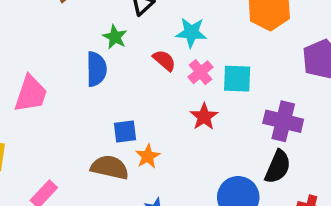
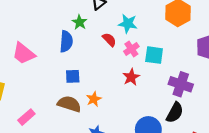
pink trapezoid: (31, 94) -> (24, 53), turned 105
blue square: (125, 132) -> (73, 76), moved

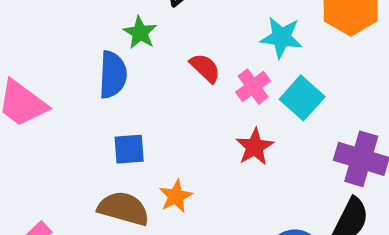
cyan star: (128, 24) -> (281, 37), moved
cyan square: (154, 55) -> (302, 98), turned 36

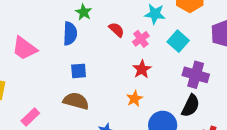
cyan square: (302, 98) -> (178, 41), moved
orange star: (176, 196) -> (134, 99), moved

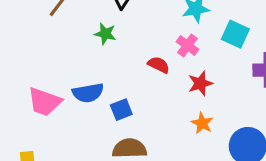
red semicircle: (117, 30) -> (159, 65), moved
blue semicircle: (70, 34) -> (88, 93), moved, turned 95
red star: (142, 69) -> (200, 83), turned 30

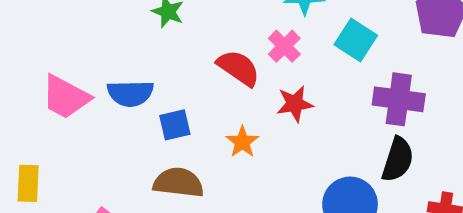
red semicircle: (159, 65) -> (238, 68), size x1.4
orange star: (202, 123) -> (242, 142), moved

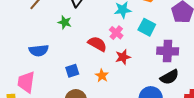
blue semicircle: (130, 93) -> (39, 50), moved
pink trapezoid: (66, 97) -> (26, 82), moved, turned 75
black semicircle: (398, 159) -> (169, 77), turned 48

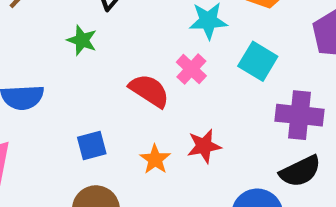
red star: (123, 57) -> (204, 146), moved

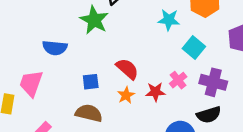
green star: (82, 40) -> (94, 20), size x1.6
pink cross: (191, 69) -> (178, 80), moved
red semicircle: (149, 91) -> (127, 69), moved

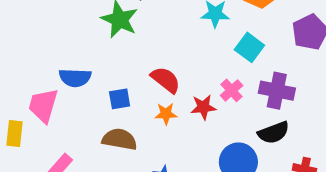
blue semicircle: (55, 48) -> (75, 78), moved
orange star: (126, 95) -> (166, 114), turned 30

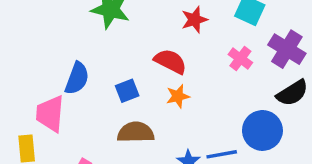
blue semicircle: (75, 78) -> (77, 78), turned -60
purple cross: (277, 91) -> (287, 49), turned 32
red star: (203, 107) -> (194, 20), moved

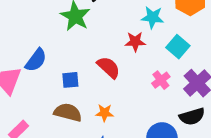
orange star: (178, 96) -> (105, 113), moved

